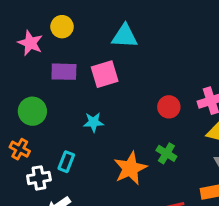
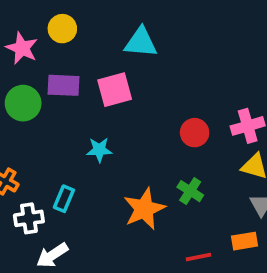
green circle: (32, 111) -> (23, 103), moved

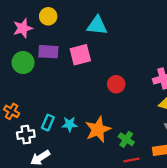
pink star: (22, 48) -> (23, 28), turned 30
red circle: (195, 133) -> (116, 84), moved
cyan star: (99, 150) -> (70, 124), moved
green cross: (190, 191) -> (126, 139), moved

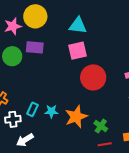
yellow circle: (48, 16) -> (35, 16), size x1.5
pink square: (80, 55) -> (78, 51), moved
red circle: (116, 84) -> (93, 77), size x1.6

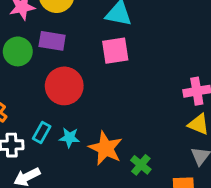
red circle: (93, 77) -> (64, 86), moved
orange star: (76, 117) -> (106, 148), turned -30

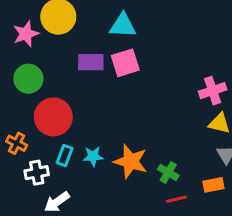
purple rectangle: (52, 41) -> (91, 62), moved
red circle: (64, 86) -> (53, 117), moved

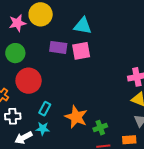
cyan rectangle: (65, 156) -> (45, 109), moved
cyan star: (93, 156) -> (43, 129), moved
green cross: (168, 172) -> (100, 128), turned 32

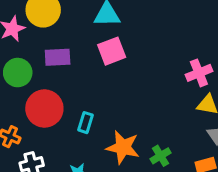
purple rectangle: (58, 47) -> (58, 57), moved
cyan rectangle: (45, 109) -> (85, 123), moved

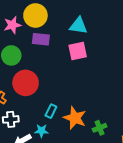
purple rectangle: (58, 57) -> (41, 39), moved
cyan rectangle: (85, 123) -> (51, 111), moved

